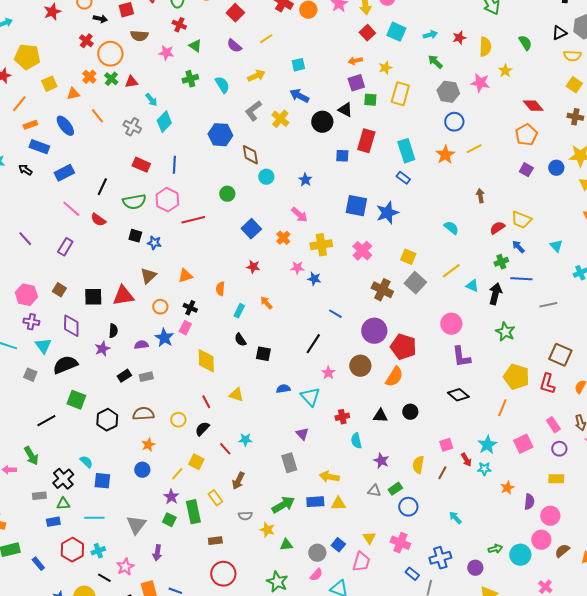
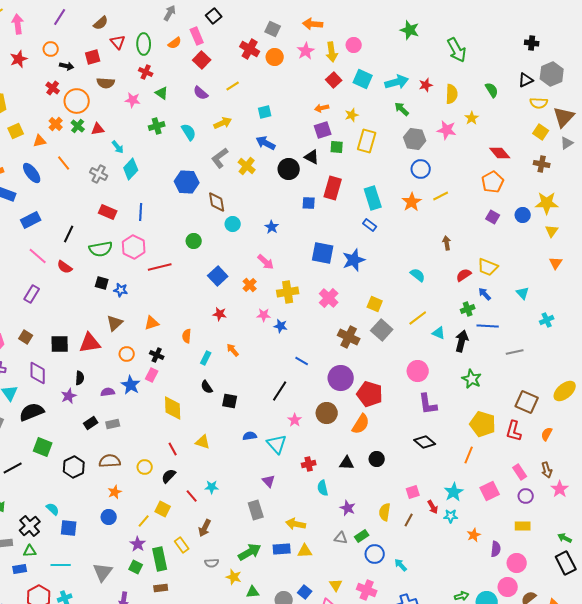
cyan arrow: (430, 35) -> (397, 82), size x1.6
cyan arrow: (455, 518) -> (401, 565), moved
brown rectangle: (215, 541) -> (161, 588), moved

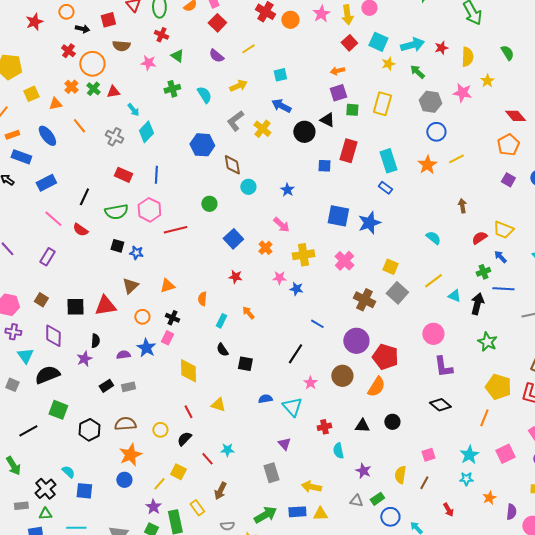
yellow star: (352, 115) -> (388, 64), moved
orange star: (115, 492) -> (130, 455), size x1.6
red arrow: (433, 507) -> (448, 510), moved

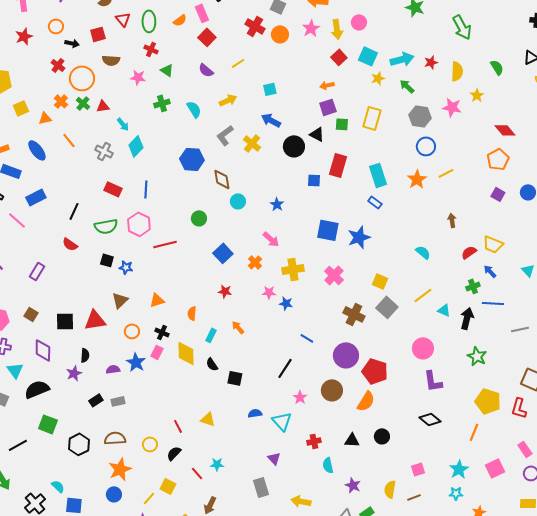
pink line: (53, 219) -> (17, 220), moved
yellow diamond: (188, 371) -> (186, 353), moved
brown line: (424, 483) -> (414, 497), turned 40

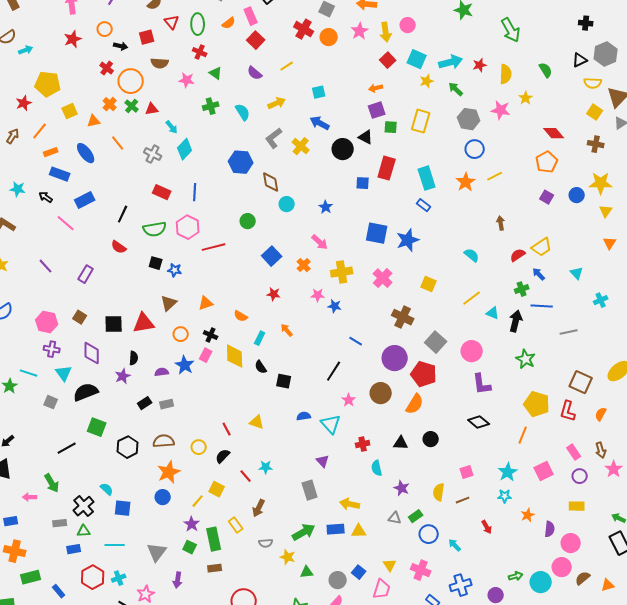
yellow trapezoid: (493, 244) -> (542, 247), turned -55
gray square: (387, 307) -> (436, 342), moved
orange semicircle: (192, 313) -> (241, 316), turned -64

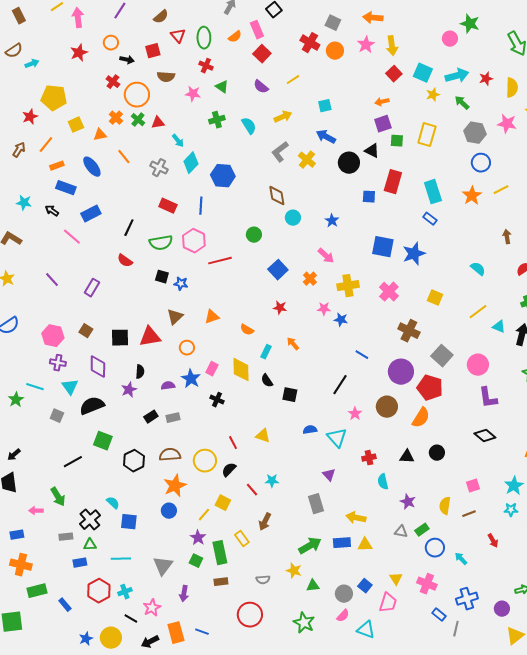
pink circle: (408, 25) -> (450, 39), moved
blue hexagon: (241, 162) -> (223, 176), moved
black cross: (211, 335) -> (217, 400), moved
yellow circle: (199, 447) -> (205, 461), size x1.5
gray semicircle: (266, 543) -> (263, 580), moved

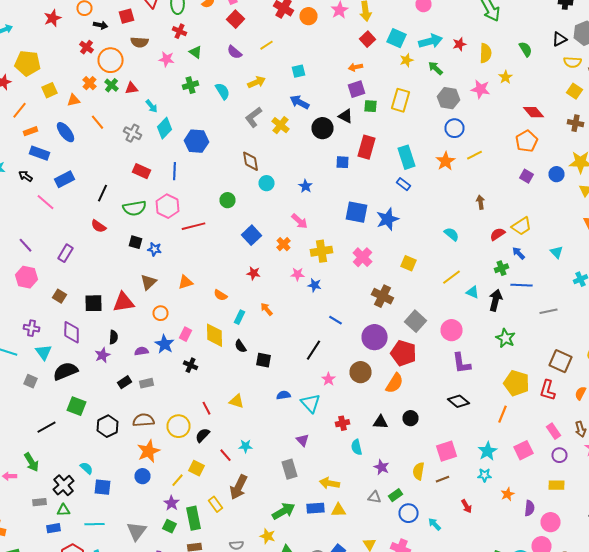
pink hexagon: (53, 336) -> (26, 277), moved
pink square: (473, 486) -> (446, 451), size x1.5
brown arrow: (265, 522) -> (238, 487), size x1.4

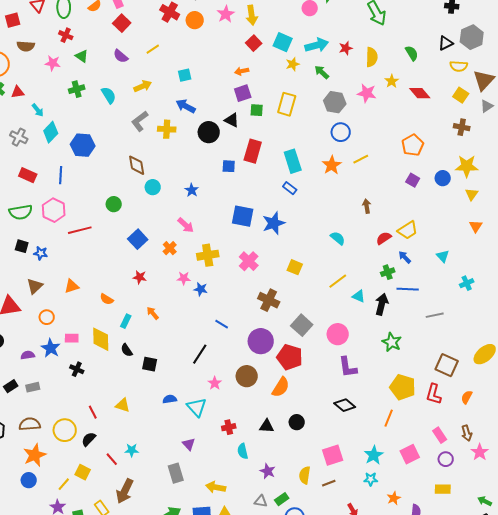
red diamond: (534, 112) -> (420, 93), moved
yellow cross: (280, 125) -> (167, 129), turned -36
pink rectangle: (186, 334) -> (72, 338), turned 64

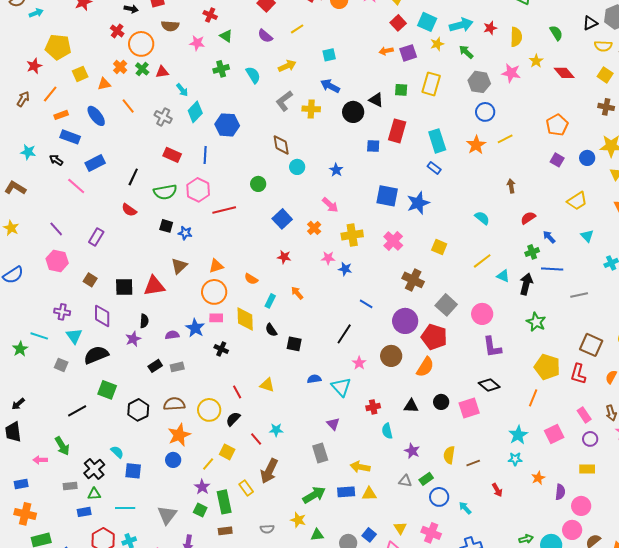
purple square: (243, 93) -> (408, 53), moved
yellow trapezoid: (408, 230) -> (577, 201), moved
orange circle: (47, 317) -> (214, 292), moved, size x1.6
pink square: (333, 455) -> (469, 408), moved

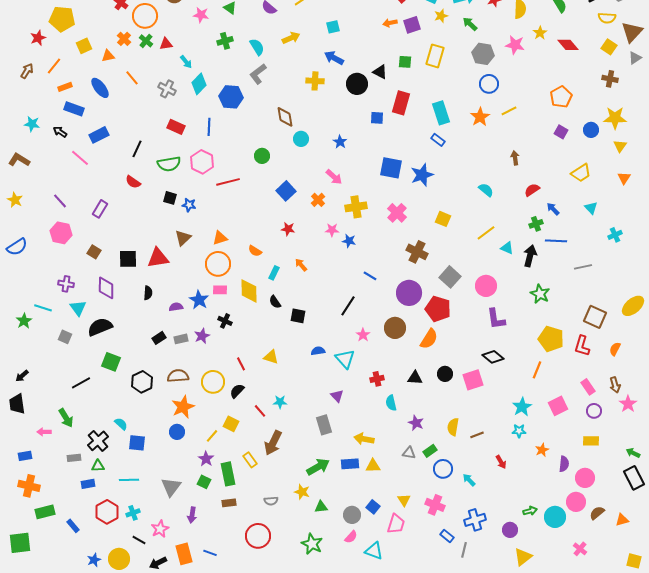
gray L-shape: (284, 101) -> (258, 74), moved
purple star: (133, 339) -> (202, 336), moved

